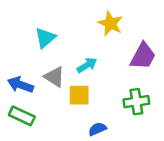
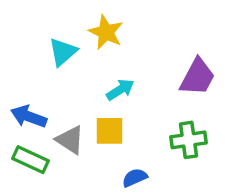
yellow star: (110, 23) -> (106, 32), moved
gray triangle: (54, 77) -> (70, 140), moved

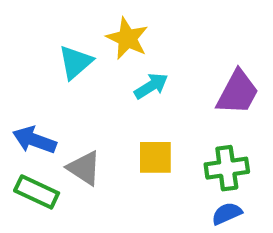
cyan arrow: (120, 90) -> (151, 86), moved
yellow square: (109, 131) -> (155, 157), moved
blue semicircle: (135, 178) -> (227, 214), moved

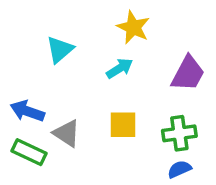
yellow star: (127, 38) -> (133, 27), moved

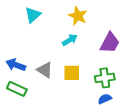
cyan triangle: (60, 50) -> (33, 15), moved
gray triangle: (67, 133) -> (45, 70), moved

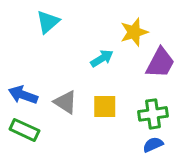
yellow star: (78, 16) -> (134, 32), moved, turned 30

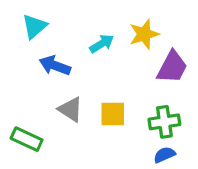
cyan triangle: (48, 22) -> (34, 26), moved
cyan arrow: (102, 58) -> (102, 44), moved
blue arrow: (23, 95) -> (55, 66), moved

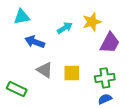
cyan triangle: (34, 26) -> (22, 17), turned 30

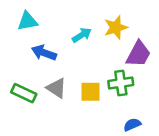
green cross: (105, 78) -> (121, 83), moved
green rectangle: (17, 89) -> (24, 93), moved

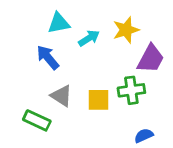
cyan triangle: (28, 21) -> (59, 23), moved
blue arrow: (44, 53) -> (48, 57), turned 30
green rectangle: (24, 93) -> (37, 120), moved

